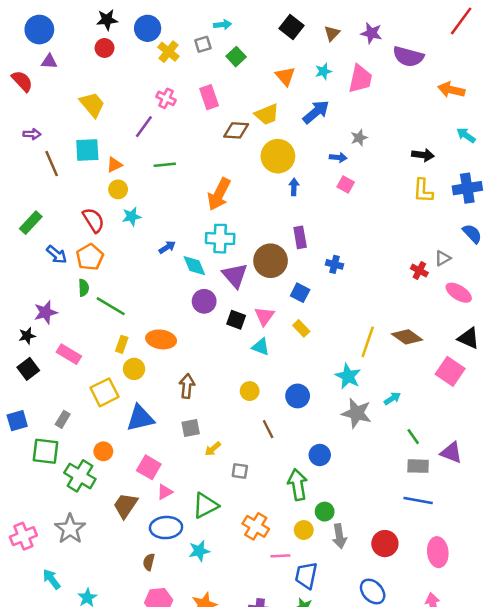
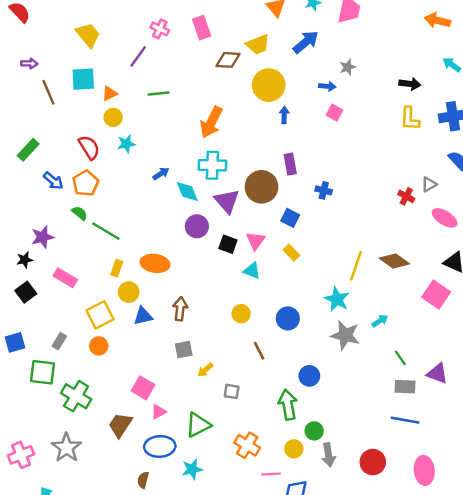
green semicircle: (84, 288) -> (80, 213), turned -49
blue triangle: (140, 418) -> (143, 316), moved, size x0.7
orange circle: (103, 451) -> (99, 346), moved

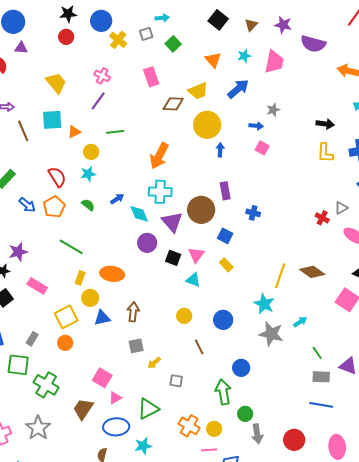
pink cross: (160, 29) -> (102, 76), moved
yellow circle: (113, 117) -> (91, 152), moved
green semicircle: (80, 213) -> (88, 205), moved
yellow circle: (294, 449) -> (214, 429), moved

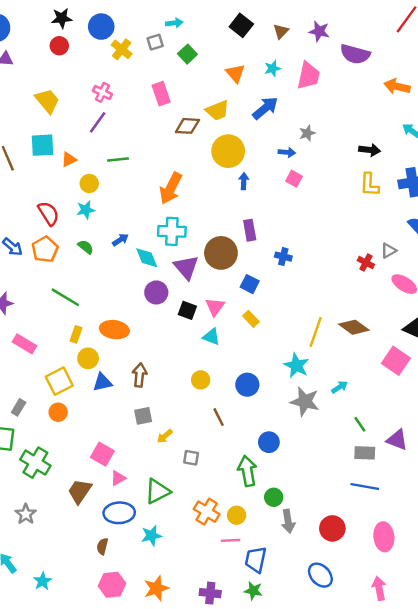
gray star: (38, 428) -> (26, 514), size x0.7

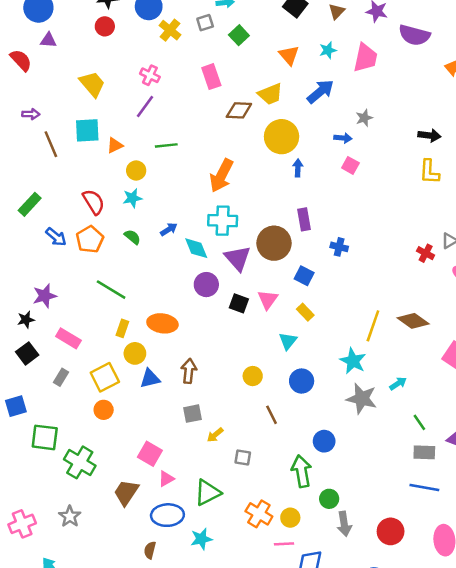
cyan triangle: (211, 337) -> (288, 341), moved, turned 48
gray rectangle: (19, 407) -> (61, 377), moved

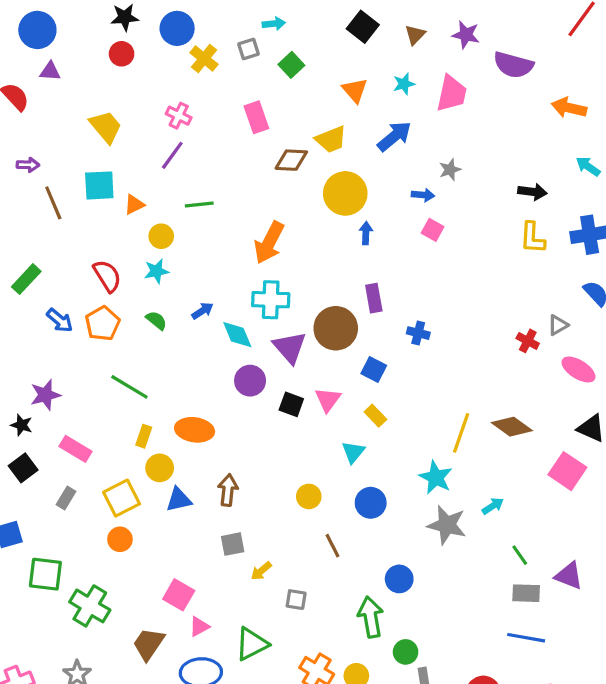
black star: (26, 320) -> (22, 425), turned 30

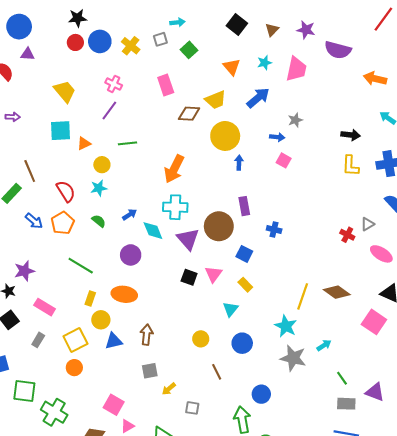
blue circle: (177, 28) -> (100, 41), moved
brown line: (53, 203) -> (30, 171), moved
purple circle: (250, 381) -> (131, 255), moved

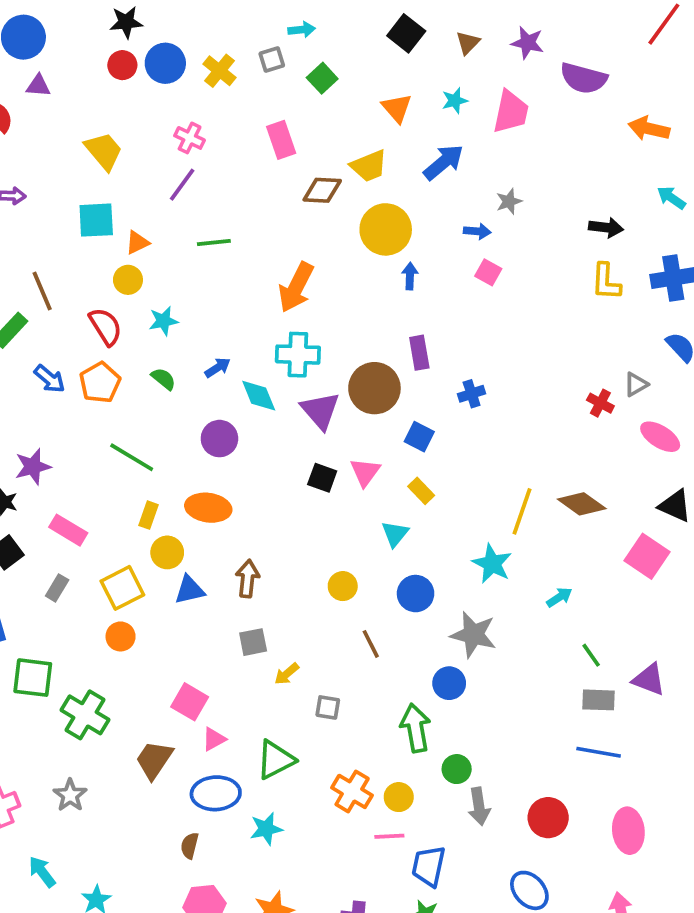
yellow circle: (102, 165) -> (128, 280), moved
blue cross: (274, 229) -> (472, 394), turned -32
gray star: (293, 358) -> (473, 635), moved

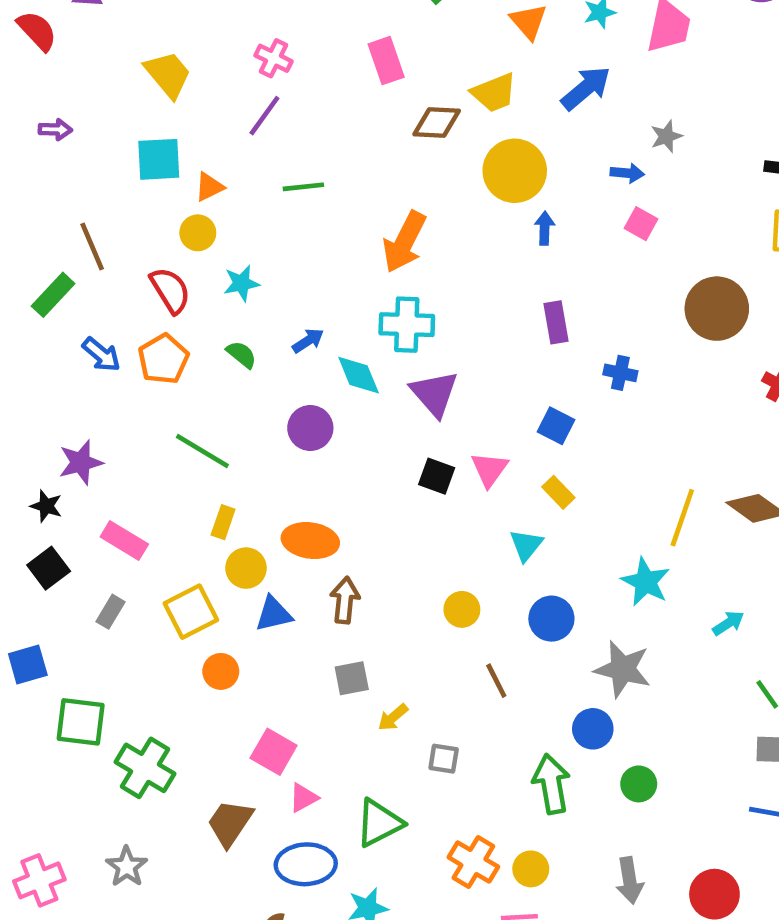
brown circle: (374, 388) -> (717, 309), moved
blue cross: (472, 394) -> (620, 373), turned 30
orange ellipse: (208, 508) -> (310, 541), moved
orange circle: (121, 636) -> (221, 671), moved
green circle: (457, 769) -> (639, 784), moved

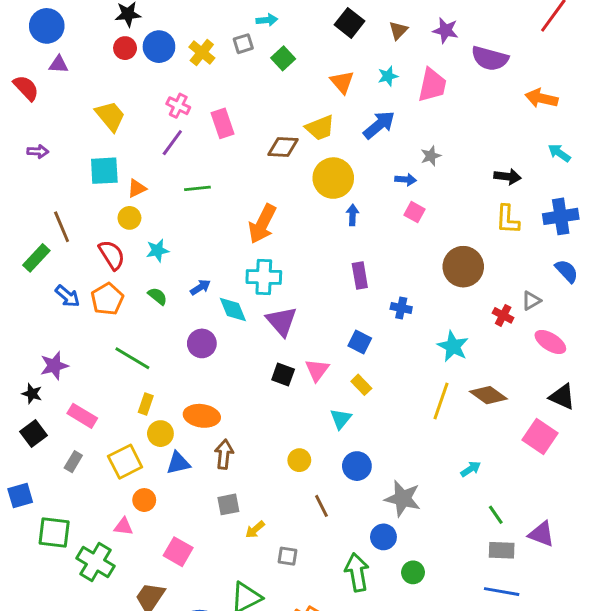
pink rectangle: (386, 61) -> (222, 123), moved
cyan star: (646, 582) -> (453, 346), moved
pink triangle: (303, 798) -> (124, 527), moved, turned 36

